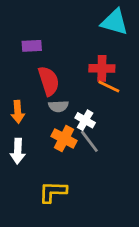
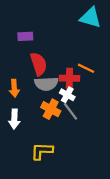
red cross: (102, 68) -> (69, 78), moved
gray semicircle: (58, 106) -> (46, 84), size x1.5

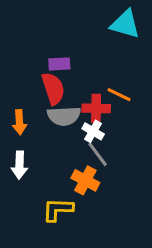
purple rectangle: (25, 36) -> (59, 64), moved
orange cross: (51, 109) -> (85, 180), moved

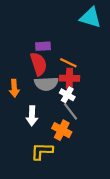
orange line: (119, 95) -> (68, 63), moved
white arrow: (19, 165) -> (32, 116), moved

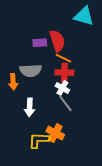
red semicircle: (39, 64) -> (57, 41), moved
gray semicircle: (46, 84) -> (31, 70), moved
orange cross: (62, 130) -> (55, 133), moved

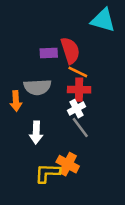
white cross: (62, 88) -> (77, 109), turned 32

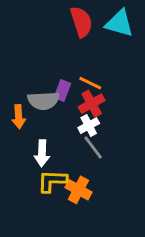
red semicircle: (70, 50) -> (81, 22), moved
purple rectangle: (49, 53) -> (62, 90), moved, turned -66
red cross: (79, 90) -> (92, 104), turned -30
yellow L-shape: (47, 173) -> (52, 181), moved

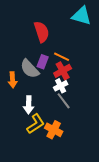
red semicircle: (81, 22) -> (42, 32), moved
gray semicircle: (43, 101) -> (30, 69), turned 50
yellow L-shape: (52, 181) -> (36, 124), turned 145

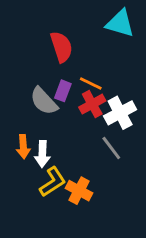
orange arrow: (13, 80) -> (23, 147), moved
white cross: (61, 86) -> (120, 113), moved, size x1.5
gray line: (64, 101) -> (111, 148), moved

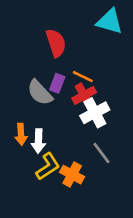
white cross: (120, 113) -> (95, 113), moved
gray line: (111, 148) -> (102, 153), moved

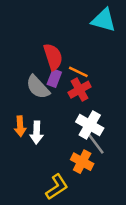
red semicircle: (56, 43) -> (53, 57), moved
white cross: (95, 113) -> (90, 125), moved, turned -32
yellow L-shape: (48, 166) -> (57, 187), moved
orange cross: (72, 175) -> (82, 162), moved

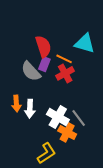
cyan triangle: (104, 20) -> (85, 43), moved
white cross: (90, 125) -> (58, 117), moved

